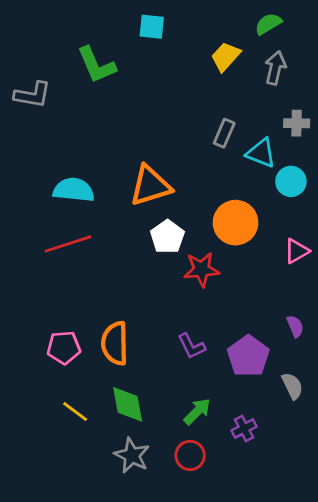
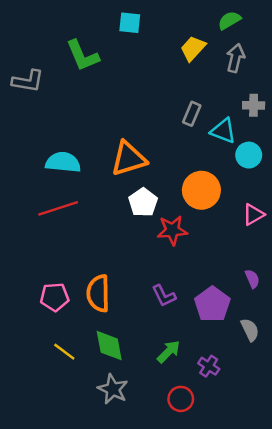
purple cross: (244, 428) -> (209, 366), turned -30
red circle: (190, 455) -> (181, 399), moved

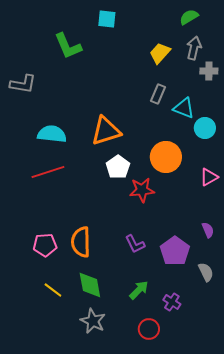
yellow trapezoid: (193, 48) -> (160, 53), moved
gray L-shape: (28, 81) -> (23, 84), moved
gray cross: (254, 105) -> (209, 71), moved

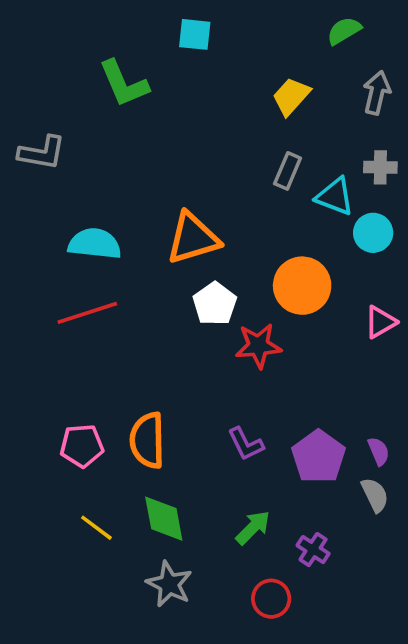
gray arrow: (194, 48) -> (377, 93), moved
gray cross: (209, 71) -> (380, 167), moved
purple semicircle: (208, 230) -> (379, 451), moved

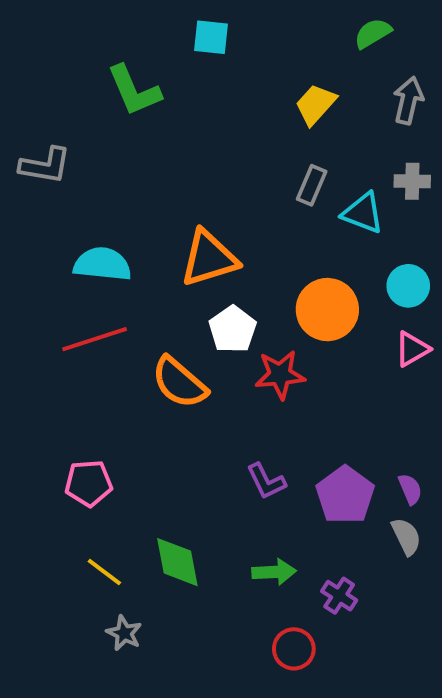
cyan circle: (373, 233) -> (408, 286), moved
orange semicircle: (147, 440) -> (179, 383), moved, turned -48
green arrow: (253, 528) -> (274, 572), turned 42
gray star: (169, 584) -> (124, 633), moved, size x0.7

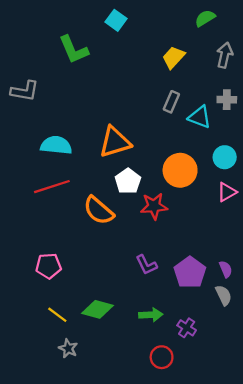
cyan square: (211, 37) -> (116, 20), turned 30
green diamond: (177, 562) -> (97, 309), turned -64

